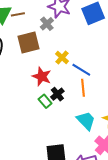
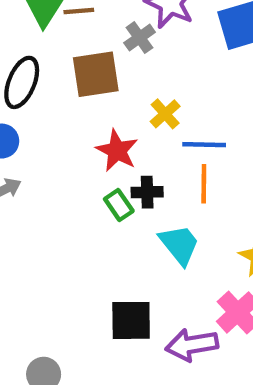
blue line: (81, 70) -> (204, 145), turned -36
black cross: (57, 94) -> (147, 192), turned 32
cyan trapezoid: (86, 121) -> (179, 245), moved

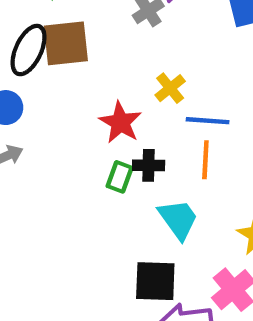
brown square: (96, 74) -> (66, 43), moved
green rectangle: (119, 205) -> (120, 177), turned 52
black square: (131, 320) -> (155, 281), moved

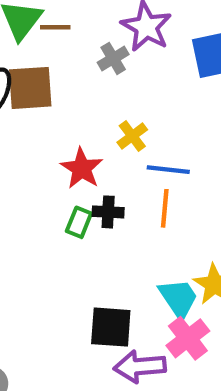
cyan trapezoid: (178, 219) -> (178, 298), moved

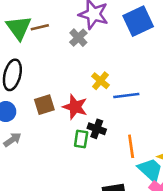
brown square: (30, 88) -> (44, 105), moved, size x0.7
orange line: (165, 208) -> (131, 146), moved
black cross: (108, 212) -> (97, 129), turned 30

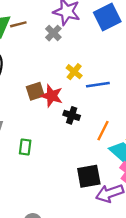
brown square: (44, 105) -> (35, 91), moved
green rectangle: (81, 139) -> (25, 147), moved
orange line: (131, 146) -> (103, 131), turned 36

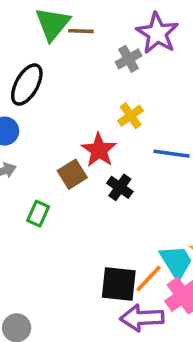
yellow cross: (74, 72) -> (131, 116), moved
brown square: (35, 91) -> (72, 174), moved, turned -30
orange line: (103, 131) -> (149, 279), moved

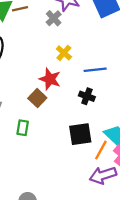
black cross: (120, 187) -> (87, 96), moved
black square: (119, 284) -> (80, 134), moved

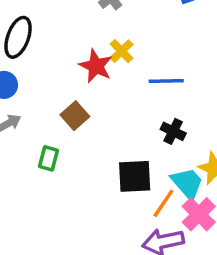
red star: (50, 79) -> (96, 66), moved
black cross: (87, 96) -> (173, 131), moved

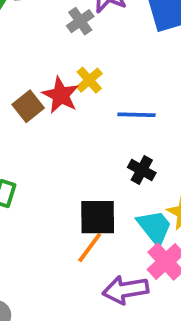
brown square: (75, 116) -> (28, 106), moved
orange line: (163, 203) -> (90, 248), moved

